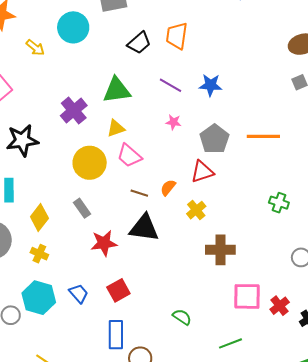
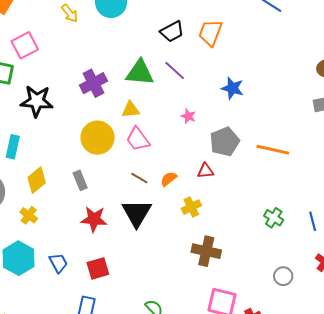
purple line: (170, 85) -> (175, 70), moved
red triangle: (202, 172) -> (205, 171), size x0.7
black triangle: (144, 228) -> (137, 213), turned 40

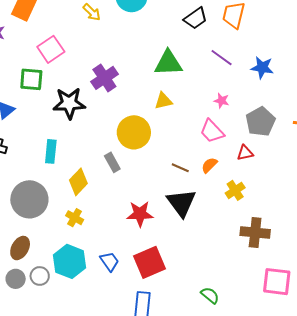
purple line: (175, 70) -> (222, 58), moved
purple cross: (93, 83) -> (104, 78), moved
pink trapezoid: (138, 139) -> (212, 131), moved
gray rectangle: (80, 180) -> (112, 162), moved
red square: (98, 268) -> (150, 262), size x1.4

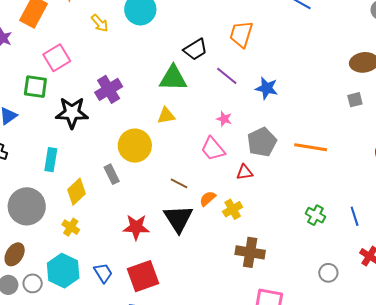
black trapezoid: (195, 18) -> (195, 49), moved
orange semicircle: (209, 165) -> (208, 199), moved

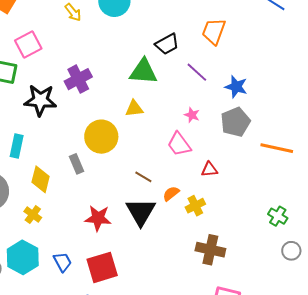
gray pentagon: (262, 142) -> (235, 122), moved
yellow diamond: (77, 192) -> (41, 179), turned -36
gray circle: (328, 273) -> (291, 251), moved

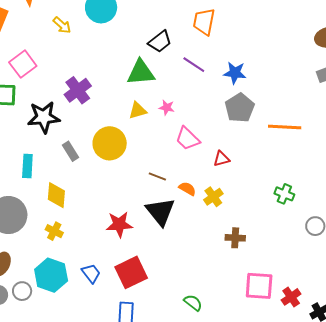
pink star: (192, 115) -> (167, 108), moved
gray rectangle: (77, 164) -> (71, 151), moved
orange semicircle: (171, 194) -> (187, 189), turned 78
green cross: (278, 216) -> (284, 194), moved
brown cross: (210, 250) -> (235, 238), size x0.7

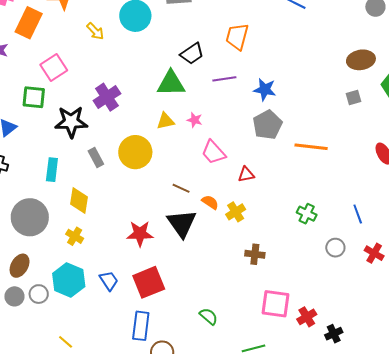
purple line: (194, 65) -> (224, 79), turned -45

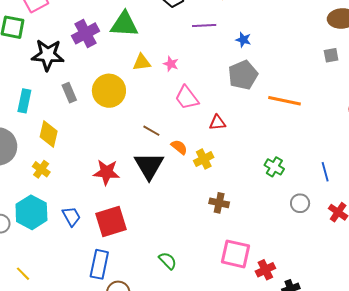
green triangle: (171, 83) -> (124, 24), moved
blue star: (265, 90) -> (243, 40), size x0.7

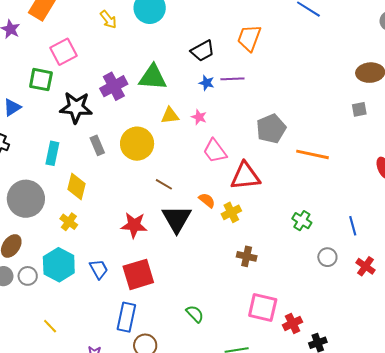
blue star: (243, 40) -> (207, 83), moved
red triangle: (217, 123) -> (245, 176), size x1.8
brown line: (151, 131) -> (164, 184), moved

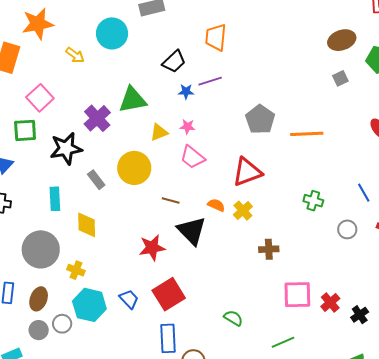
pink trapezoid: (215, 151) -> (192, 157), moved
yellow cross: (69, 222) -> (76, 270), moved

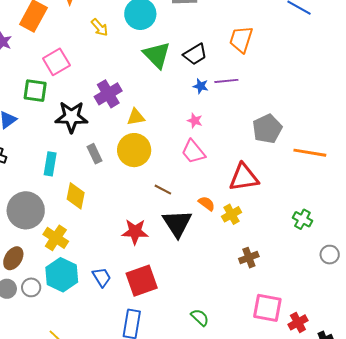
green triangle: (133, 100) -> (157, 55), moved, turned 44
yellow triangle: (159, 132) -> (136, 117), moved
brown cross: (269, 249) -> (249, 258), turned -30
yellow cross: (76, 270) -> (56, 238), size x1.4

